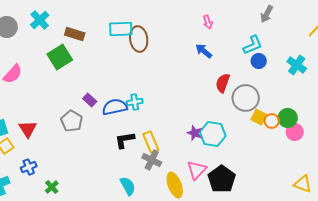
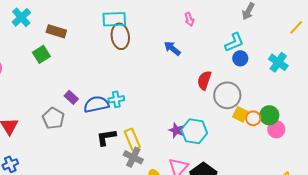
cyan rectangle: (121, 29) -> (114, 19), moved
blue arrow: (204, 51) -> (172, 48), moved
green square: (60, 57) -> (41, 54), size x0.7

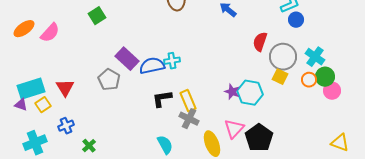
cyan cross: (278, 62) -> (315, 57), moved
purple rectangle: (71, 97) -> (127, 59), size x1.6
yellow square: (240, 114) -> (280, 77), moved

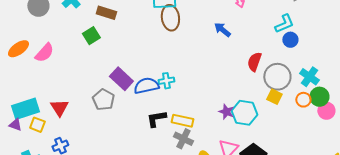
yellow rectangle: (188, 101) -> (182, 121), turned -55
yellow square: (43, 105) -> (37, 125), turned -35

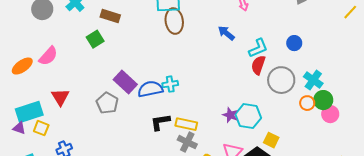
cyan L-shape: (284, 24) -> (258, 48), moved
orange ellipse: (18, 49) -> (22, 66), moved
yellow square: (274, 97) -> (271, 140), moved
red triangle: (59, 108) -> (60, 97), moved

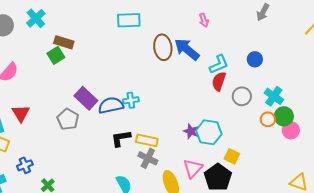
brown rectangle: (110, 16) -> (64, 42), moved
brown ellipse: (174, 21) -> (163, 47), moved
blue arrow: (226, 33) -> (187, 49), size x1.5
gray circle: (281, 80) -> (242, 96), size x0.7

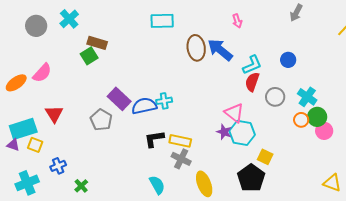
pink triangle: (193, 168) -> (234, 113), moved, turned -35

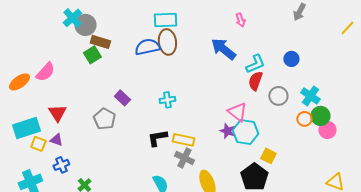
gray circle: (36, 26) -> (85, 25), moved
brown ellipse: (196, 48) -> (167, 42), moved
purple rectangle: (119, 99) -> (122, 98), size x0.7
blue semicircle: (144, 106) -> (147, 47), moved
purple triangle: (13, 145) -> (56, 140), moved

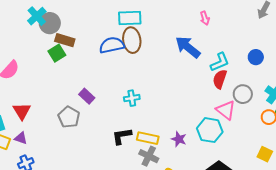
pink triangle: (237, 112) -> (226, 110), moved
purple star: (227, 131) -> (179, 139), moved
yellow square: (268, 156) -> (265, 154), moved

